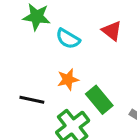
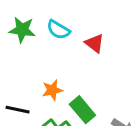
cyan semicircle: (68, 39) -> (58, 30), moved

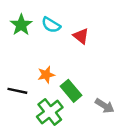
green star: (22, 30) -> (21, 25), turned 30

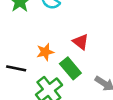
red triangle: (81, 36) -> (81, 42), moved

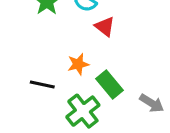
red triangle: (81, 42) -> (105, 27), moved

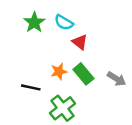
green rectangle: (109, 84) -> (83, 74), moved
gray arrow: (152, 103) -> (117, 79), moved

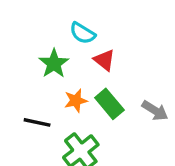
green star: (34, 22) -> (54, 63), moved

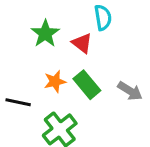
cyan semicircle: (83, 33) -> (103, 18), moved, turned -130
green star: (54, 63) -> (45, 34), moved

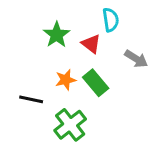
gray arrow: (130, 91) -> (136, 59), moved

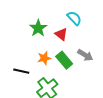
cyan semicircle: (111, 20) -> (74, 18), turned -35
gray arrow: (136, 59) -> (85, 55), moved

